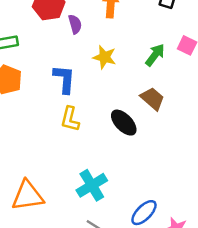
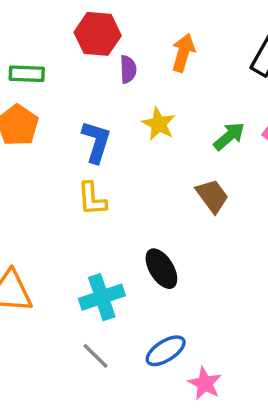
yellow L-shape: (70, 119) -> (92, 199), turned -30
black ellipse: (124, 123) -> (161, 269), moved

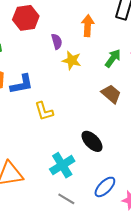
orange arrow: (183, 53) -> (88, 26), moved
purple semicircle: (128, 69) -> (57, 42), moved
blue L-shape: (96, 142) -> (22, 84), moved, turned 75

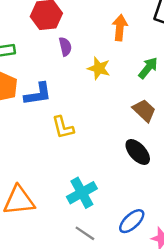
purple semicircle: (57, 42) -> (65, 47), moved
black ellipse: (92, 141) -> (138, 152), moved

